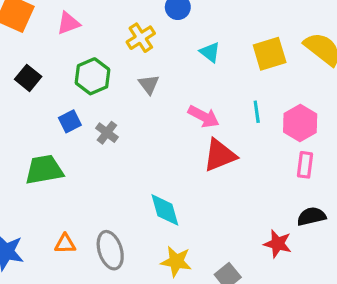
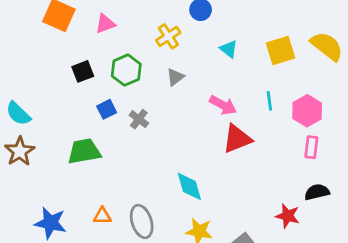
black square: (28, 78) -> (83, 71), moved, turned 30
gray triangle: (149, 84) -> (175, 77), turned 30

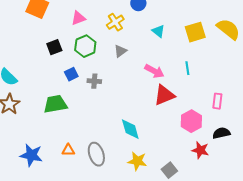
pink triangle: (105, 24) -> (78, 18), moved
pink hexagon: (307, 111) -> (191, 121), moved
gray cross: (139, 119) -> (94, 81), turned -32

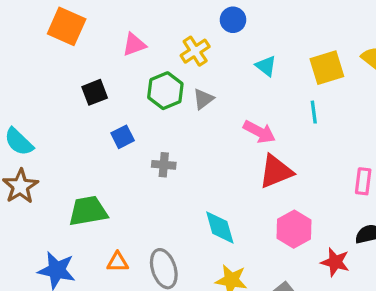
green hexagon: (85, 46) -> (165, 91), moved
cyan line: (187, 68) -> (314, 112), moved
gray cross: (94, 81) -> (164, 165), moved
green trapezoid: (55, 104) -> (88, 211), moved
pink hexagon: (191, 121) -> (294, 229), moved

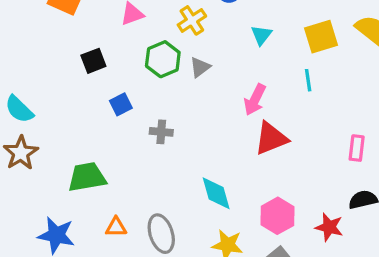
cyan triangle: (266, 66) -> (261, 35), turned 30
pink arrow: (259, 132) -> (255, 100), turned 88
pink hexagon: (294, 229) -> (277, 216), moved

